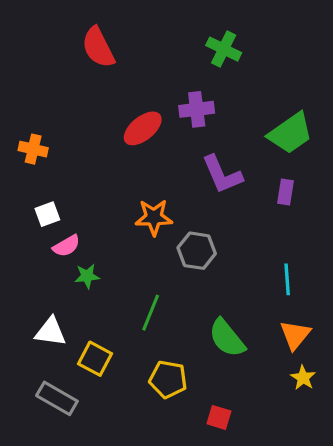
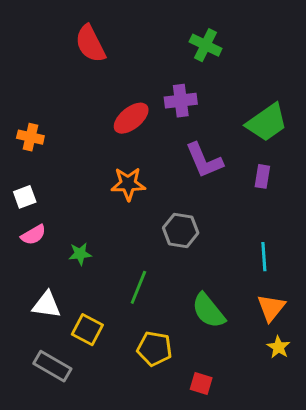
white square: (47, 214) -> (25, 197), moved
orange star: (154, 217) -> (128, 184), moved
pink semicircle: (66, 246) -> (33, 235), moved

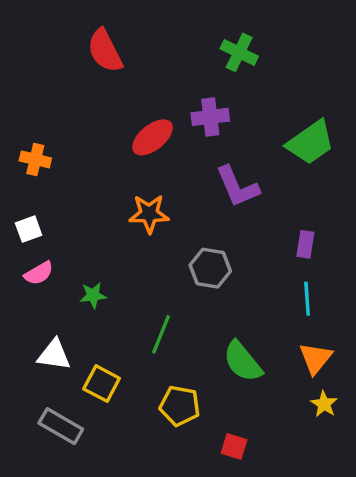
purple rectangle: (262, 176) -> (305, 244), moved

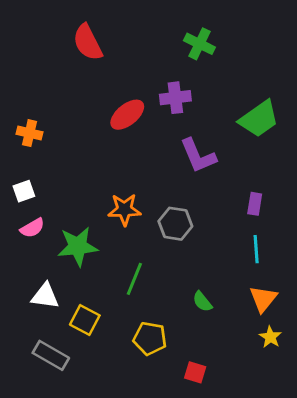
orange star: (149, 214) -> (124, 210), moved
green star: (93, 295) -> (78, 246), size x1.8
green semicircle: (243, 362) -> (202, 302), size x0.6

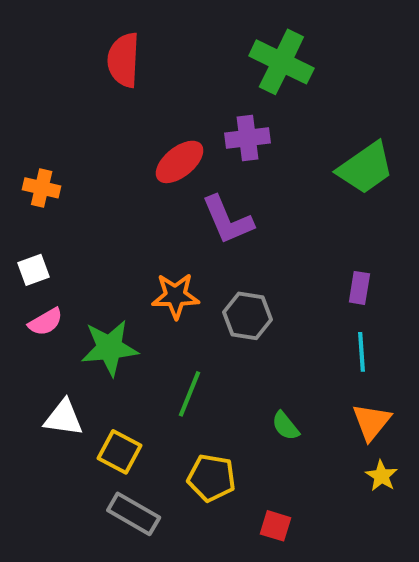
red semicircle: (88, 42) -> (124, 60), turned 30
green cross: (199, 44) -> (281, 62), size x1.4
purple L-shape: (198, 156) -> (227, 220), moved
gray rectangle: (51, 355) -> (134, 514), moved

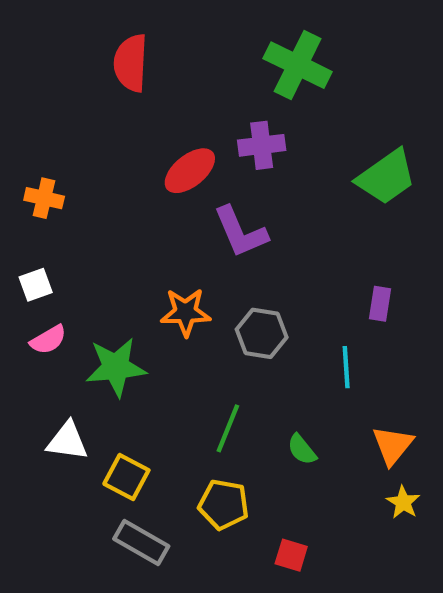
cyan line: (361, 352) -> (346, 367), moved
green line: (190, 394) -> (228, 428), moved

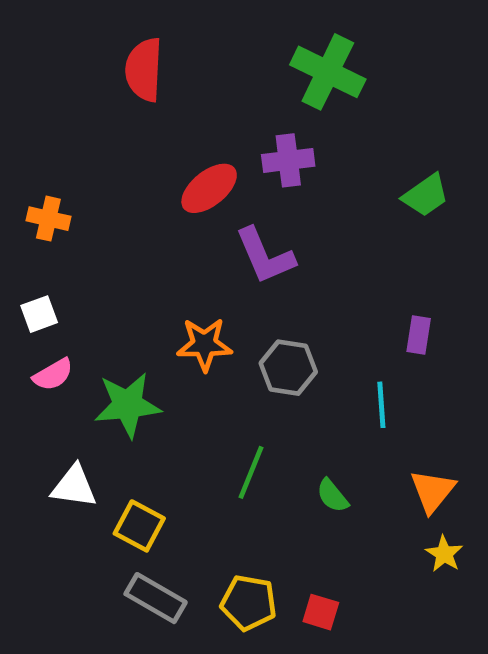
green trapezoid: (386, 177) -> (426, 195), size x0.7
yellow pentagon: (224, 504) -> (249, 603), moved

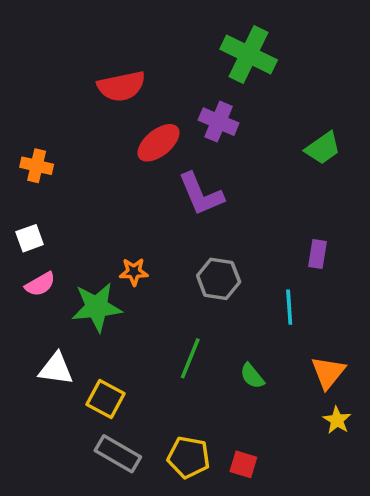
red semicircle: (144, 70) -> (121, 86), moved, turned -105
purple cross: (288, 160) -> (219, 122), turned 30
orange star: (204, 344) -> (134, 272), moved, size x0.7

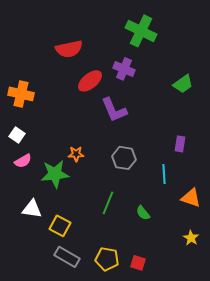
orange cross: (37, 166) -> (21, 94), size x1.4
white square: (30, 238) -> (17, 135), turned -35
orange triangle: (328, 372) -> (191, 198), moved, turned -50

